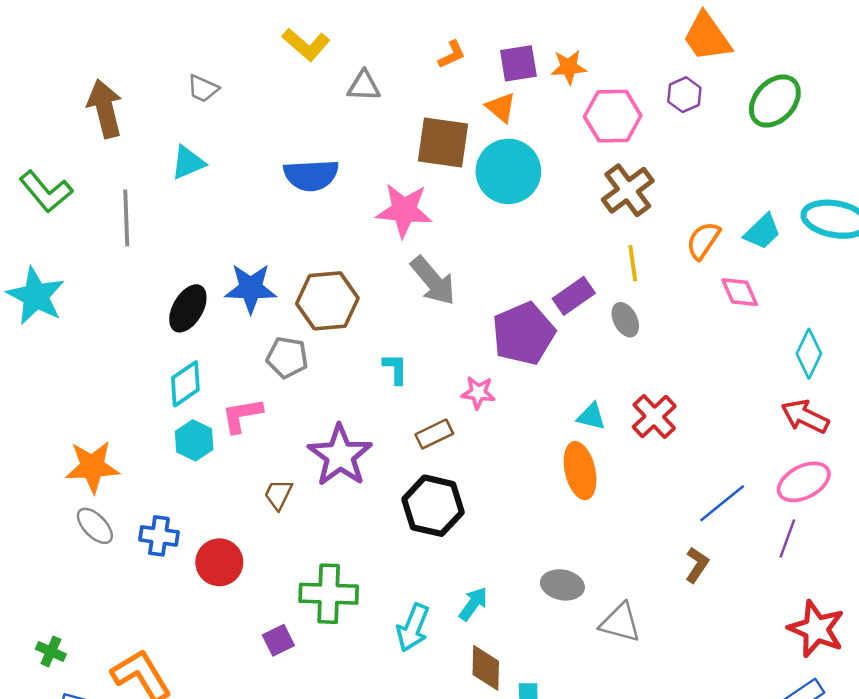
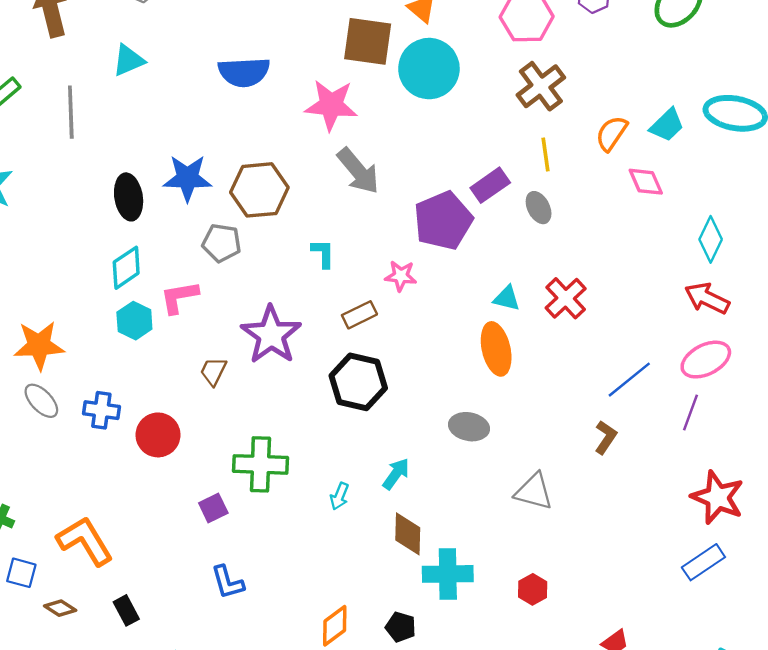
black ellipse: (188, 308) -> (129, 197), turned -39
gray ellipse: (562, 585) -> (469, 427), moved
cyan arrow: (413, 628) -> (339, 496), size x0.6

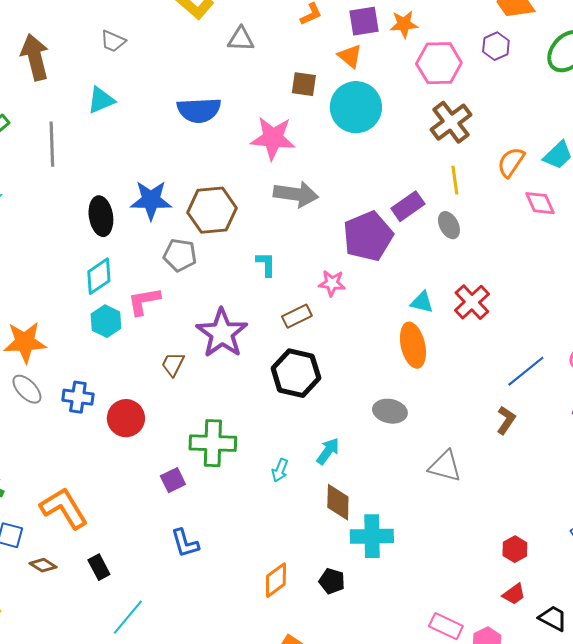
brown square: (368, 41) -> (304, 84), size x0.6
gray arrow: (358, 171) -> (296, 194), turned -42
red hexagon: (533, 589) -> (515, 549), moved

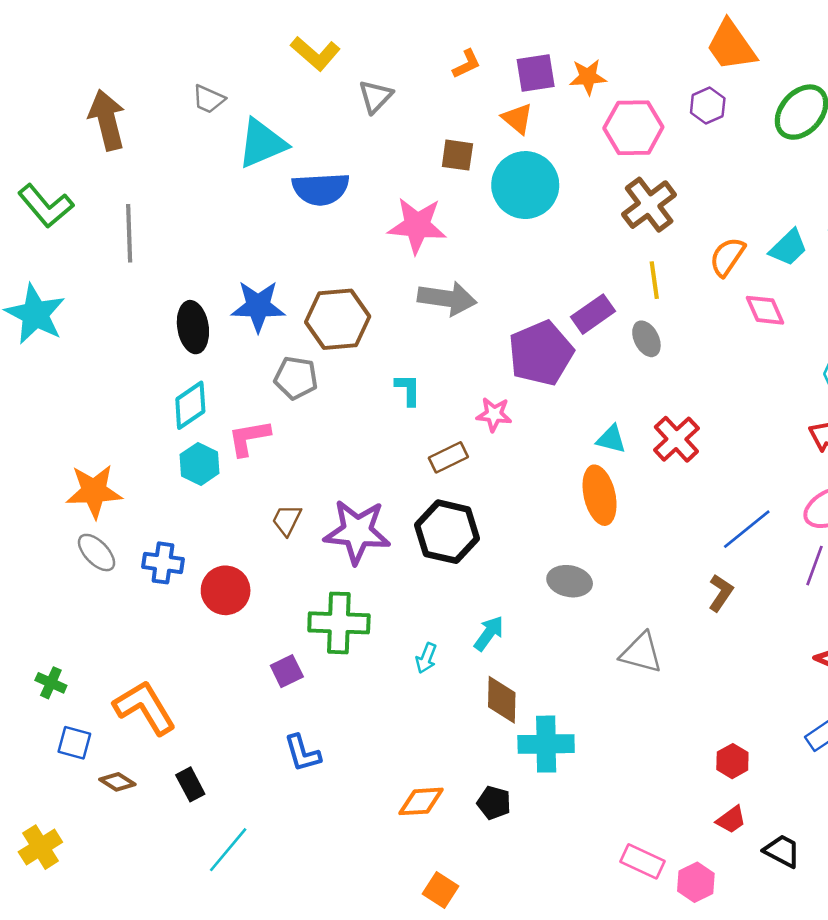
gray triangle: (241, 39) -> (375, 96), turned -48
cyan triangle: (101, 100) -> (262, 143), moved, size x1.4
purple star: (222, 333) -> (357, 532), moved, turned -30
orange diamond: (276, 580) -> (421, 801), turned 33

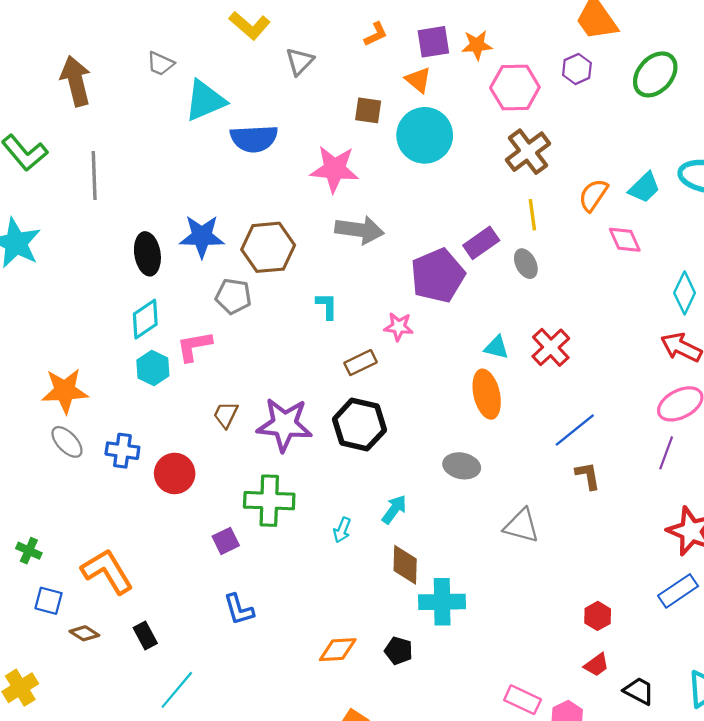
blue line: (747, 529) -> (575, 430), moved
brown L-shape: (721, 593) -> (588, 476), turned -44

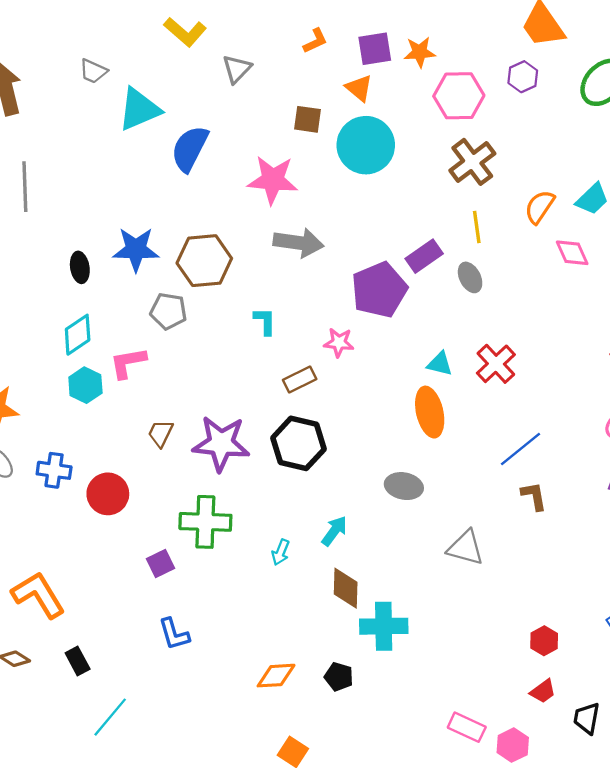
blue semicircle: (254, 139) -> (190, 149), turned 120
black ellipse: (147, 254) -> (80, 267), size x0.7
black trapezoid: (639, 691) -> (587, 718), turned -108

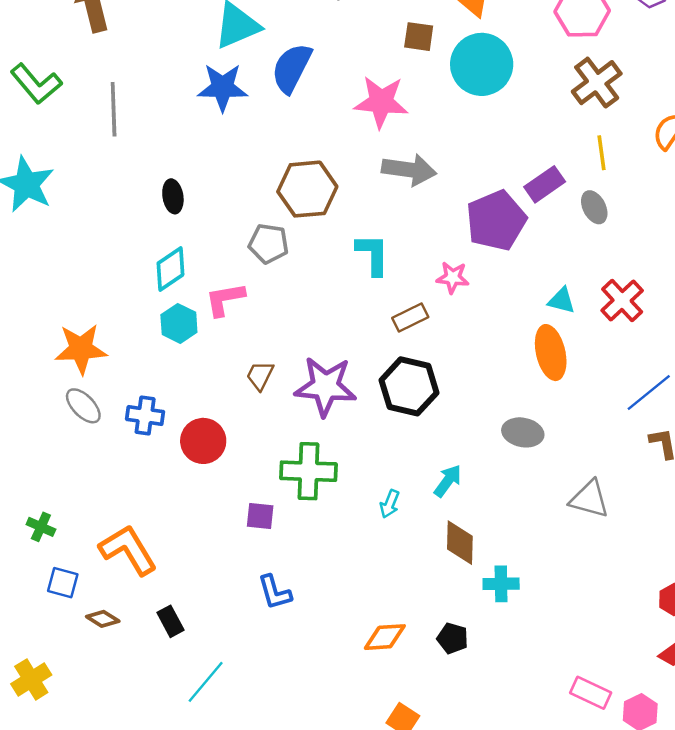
blue star: (136, 249) -> (223, 87), moved
cyan L-shape: (265, 321) -> (373, 254), size x1.4
purple square: (161, 563) -> (260, 516), turned 32
cyan cross: (384, 626) -> (501, 584), size x0.7

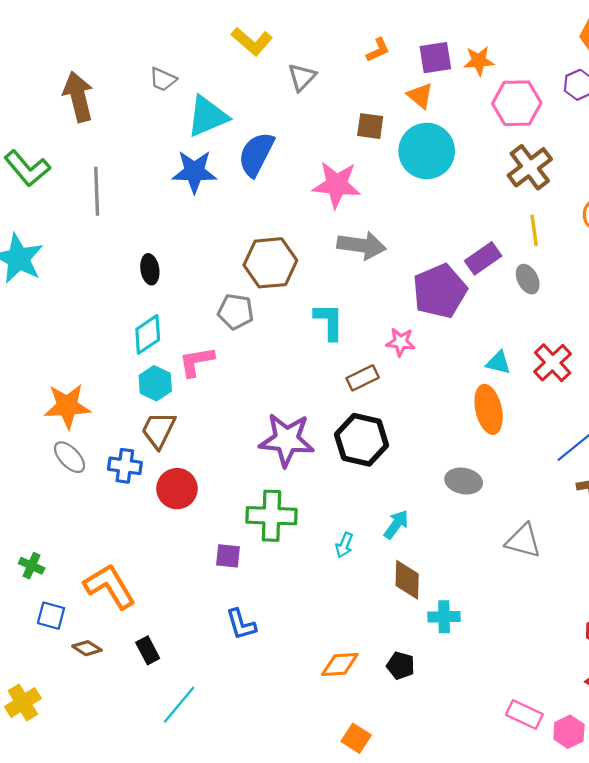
brown trapezoid: (260, 376) -> (159, 430), moved, size x1.4

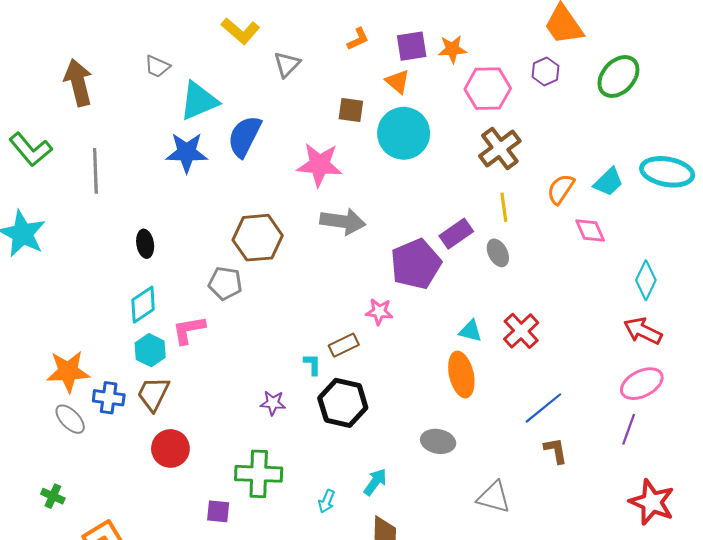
cyan L-shape: (329, 321) -> (312, 364), moved, size x0.6
purple star: (287, 440) -> (273, 403), size x0.5
blue cross: (125, 466) -> (109, 398), moved
green cross: (32, 566) -> (53, 496), moved

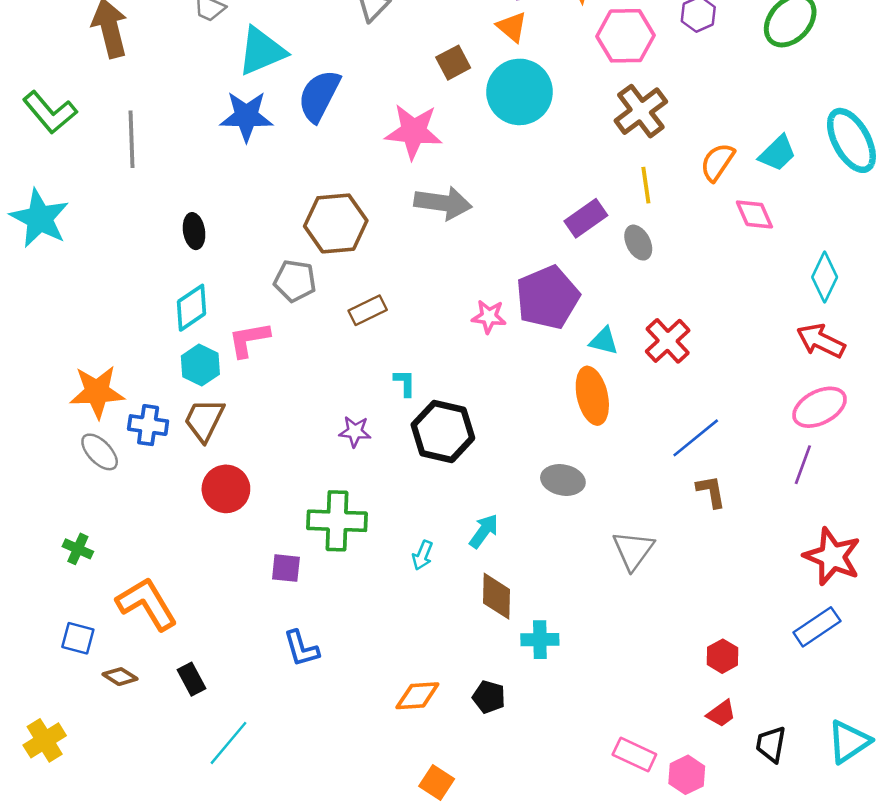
brown square: (351, 110) -> (453, 63), turned -36
cyan ellipse: (667, 172) -> (851, 140), turned 51
purple pentagon: (416, 264) -> (548, 297), moved
brown rectangle: (344, 345) -> (368, 310), moved
gray triangle: (494, 497) -> (633, 550), turned 51

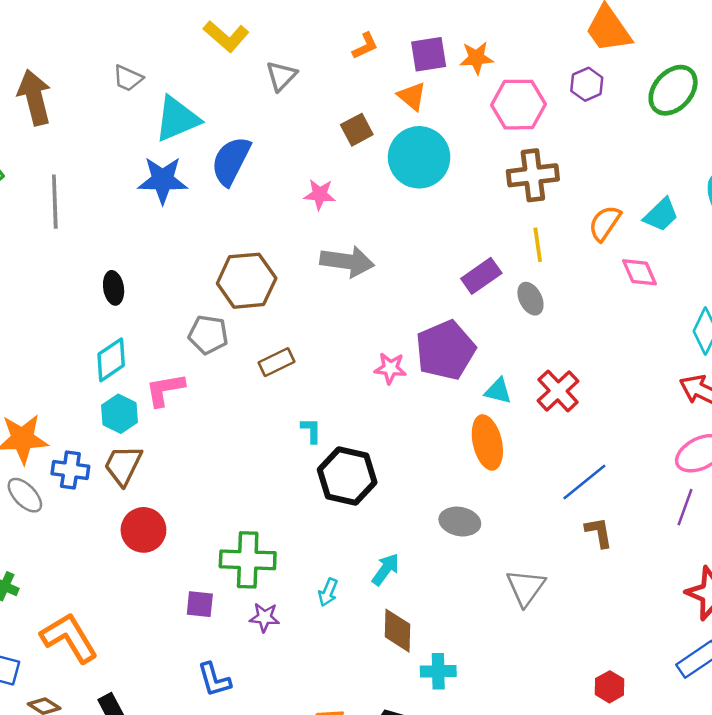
brown cross: (641, 111) -> (533, 175), turned 30
pink star: (414, 131) -> (320, 194), size x0.6
purple star: (355, 431) -> (265, 617), moved

